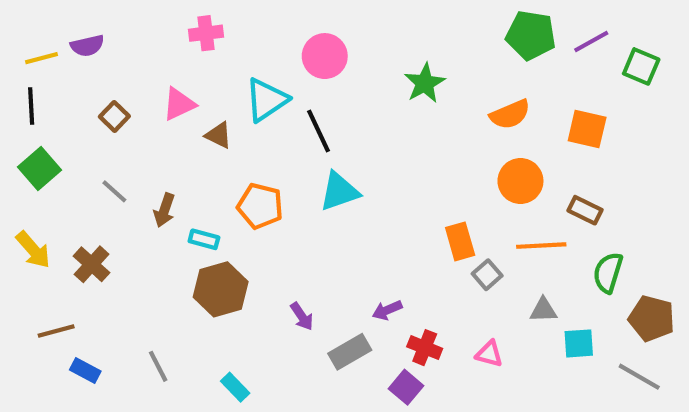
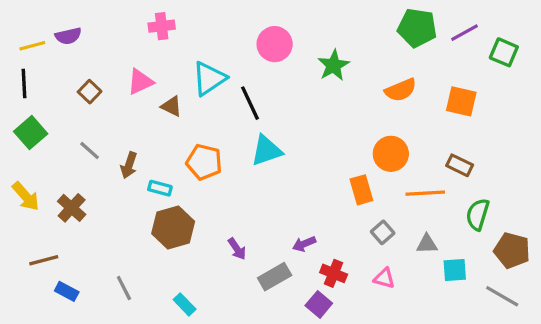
pink circle: (325, 56) -> (275, 44), moved
orange circle: (520, 181) -> (391, 154), moved
gray square: (487, 275) -> (383, 232), moved

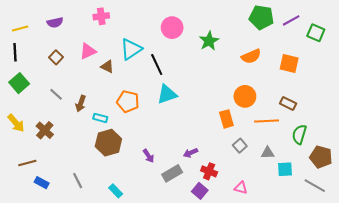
purple semicircle: (68, 36) -> (55, 22), moved
pink triangle: (384, 278) -> (241, 188), moved

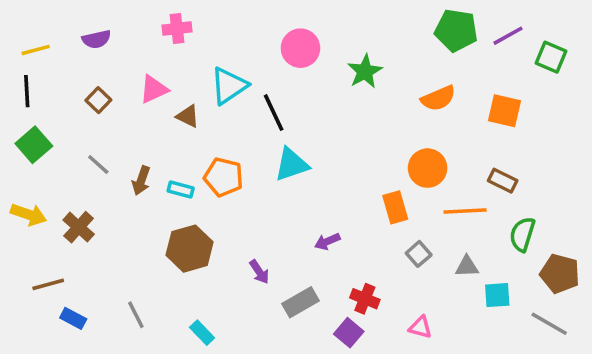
cyan rectangle: (100, 118) -> (181, 190), moved
yellow arrow: (16, 123) -> (28, 215), turned -30
purple arrow: (191, 153) -> (327, 241), moved

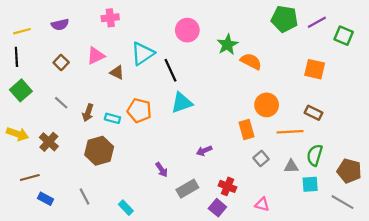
orange semicircle: (438, 98) -> (251, 61), moved, turned -130
green semicircle: (522, 234) -> (315, 155), moved
brown hexagon: (190, 249) -> (99, 151), moved

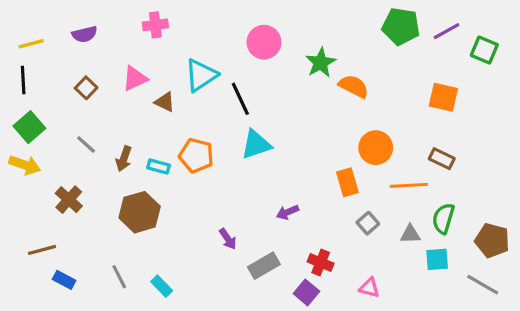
yellow arrow: (18, 134) -> (25, 165), moved
cyan rectangle: (126, 208) -> (162, 286), moved

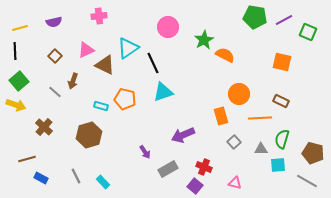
brown triangle: (165, 102) -> (105, 65), size x1.5
brown arrow: (124, 159) -> (73, 81), moved
purple arrow: (288, 212) -> (183, 135), size x1.6

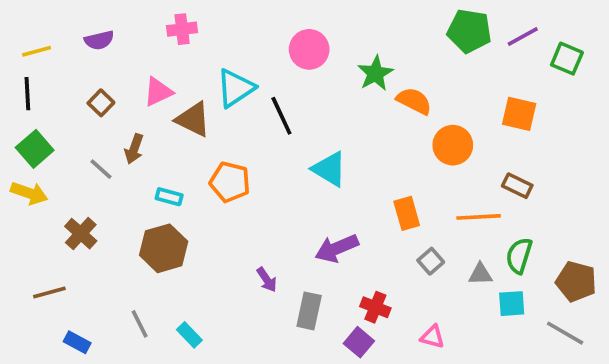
cyan triangle: (163, 92) -> (329, 169), moved, turned 50
orange circle: (239, 94) -> (453, 145), moved
cyan rectangle: (101, 106) -> (169, 197), moved
gray rectangle: (168, 169) -> (309, 311), turned -48
blue rectangle: (41, 178) -> (77, 342), moved

